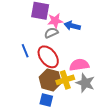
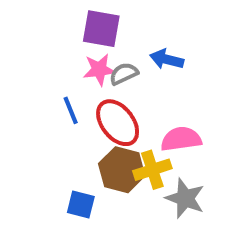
pink star: (55, 21) -> (99, 70), moved
gray star: (85, 83) -> (185, 198), moved
blue square: (46, 100) -> (81, 204), moved

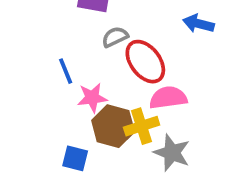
blue arrow: (167, 59) -> (198, 24), moved
pink star: (99, 70) -> (92, 98), moved
red ellipse: (118, 123) -> (145, 62), moved

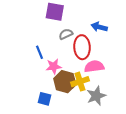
blue arrow: (198, 24) -> (99, 27), moved
red ellipse: (145, 62) -> (82, 47), turned 35
gray star: (172, 153) -> (96, 96), turned 30

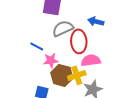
gray semicircle: (66, 34) -> (63, 28), size x1.5
blue line: (39, 52) -> (37, 46), turned -40

